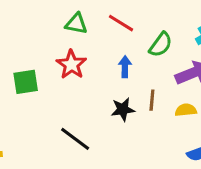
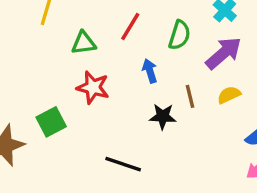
red line: (121, 23) -> (130, 26), turned -72
black star: (123, 109) -> (163, 116), turned 30

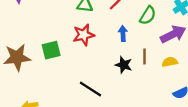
red star: (93, 87) -> (84, 35), turned 30

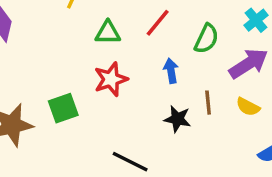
yellow semicircle: (170, 62) -> (248, 107), turned -136

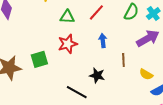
green semicircle: (206, 39) -> (131, 12), moved
yellow semicircle: (248, 107) -> (146, 74), moved
black star: (177, 119) -> (97, 75), moved

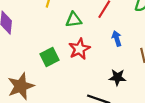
green square: (39, 59) -> (49, 57), moved

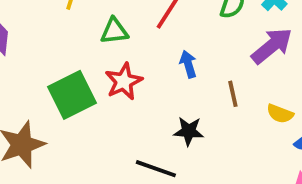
green square: (49, 57) -> (72, 95), size x1.4

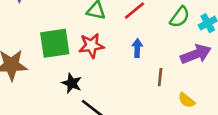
black star: (189, 131) -> (72, 83), moved

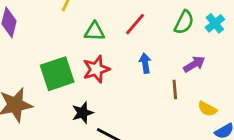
purple arrow: (196, 54) -> (194, 64), moved, size x0.7
black star: (72, 83) -> (83, 113), turned -30

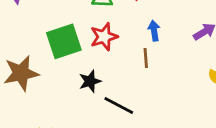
brown line: (175, 90) -> (146, 58), moved

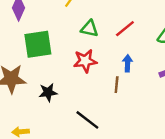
green square: (64, 41) -> (38, 44), moved
black star: (90, 81) -> (48, 92), moved

